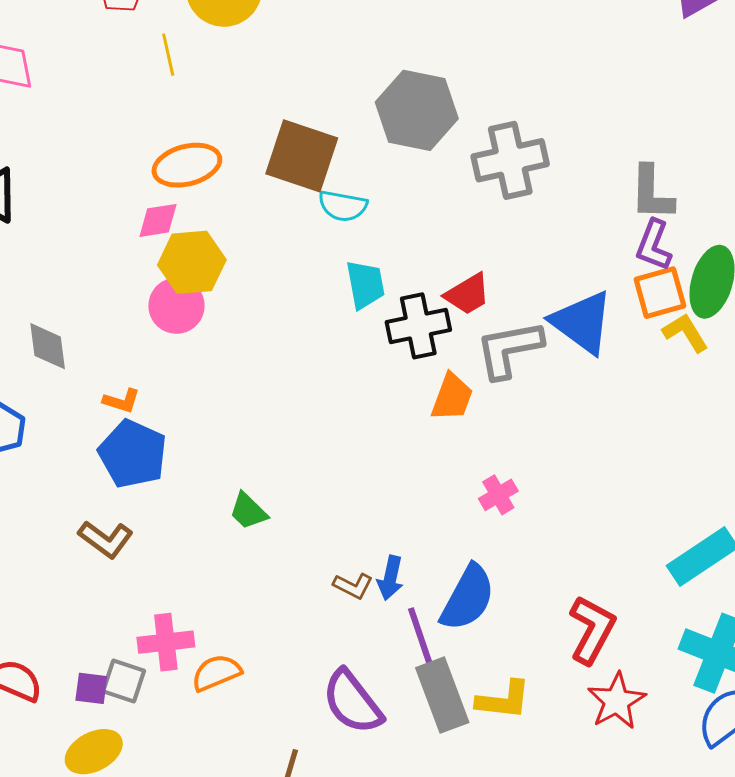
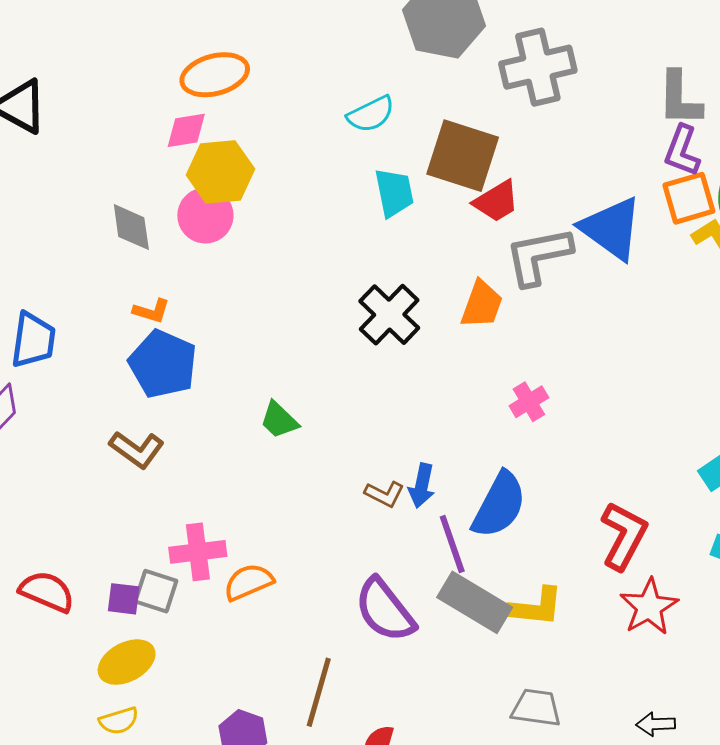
brown square: (302, 156) -> (463, 156), moved
cyan semicircle: (343, 206) -> (371, 114), turned -36
black cross: (418, 326) -> (389, 315), moved, turned -34
gray diamond: (48, 346) -> (131, 227), moved
gray rectangle: (442, 695) -> (475, 602), turned -38

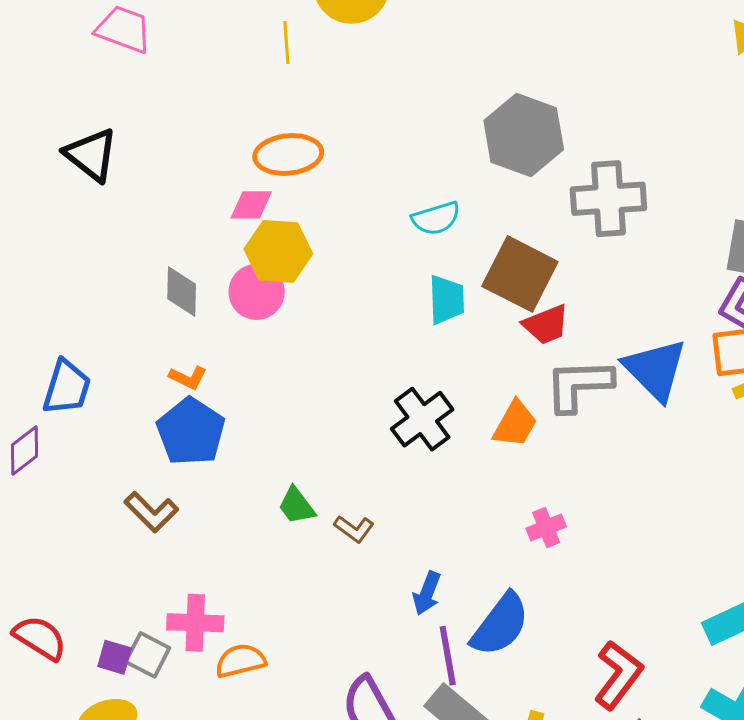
brown L-shape: (384, 494) -> (354, 529), moved

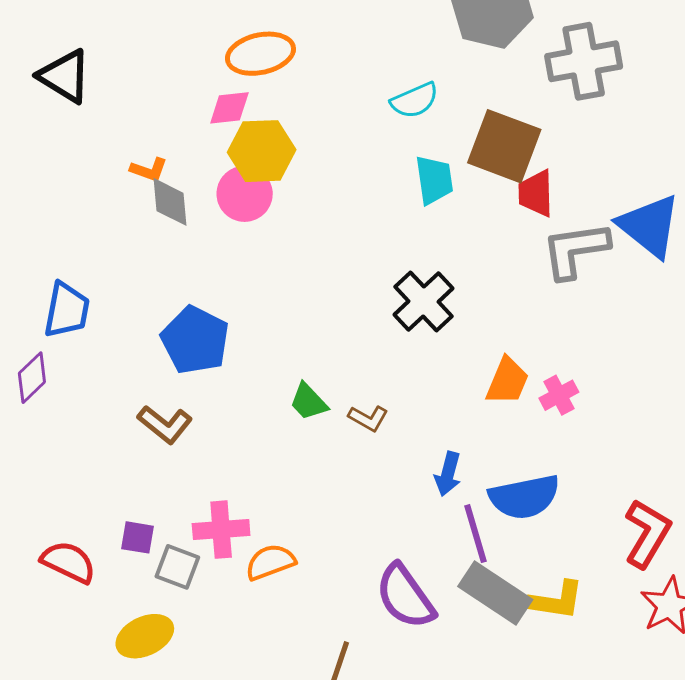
red trapezoid: (546, 324) -> (536, 193), turned 117
orange L-shape: (188, 378) -> (149, 170), moved
orange trapezoid: (515, 424) -> (507, 381), moved
blue semicircle: (500, 625) -> (524, 497), turned 48
purple square: (115, 657) -> (137, 537), moved

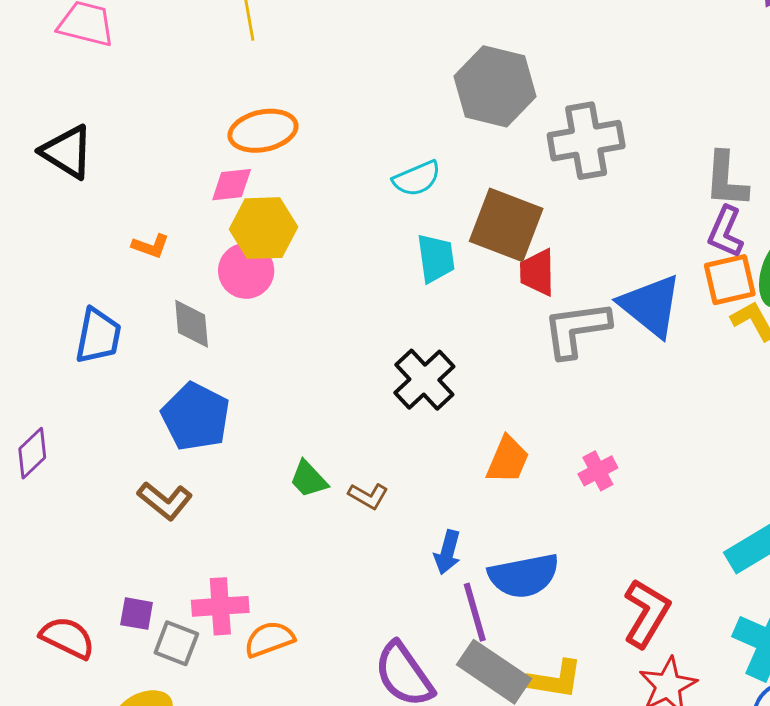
gray diamond: (170, 202) -> (192, 324), moved
blue trapezoid: (67, 310) -> (98, 336), moved
pink cross: (559, 395) -> (598, 471), moved

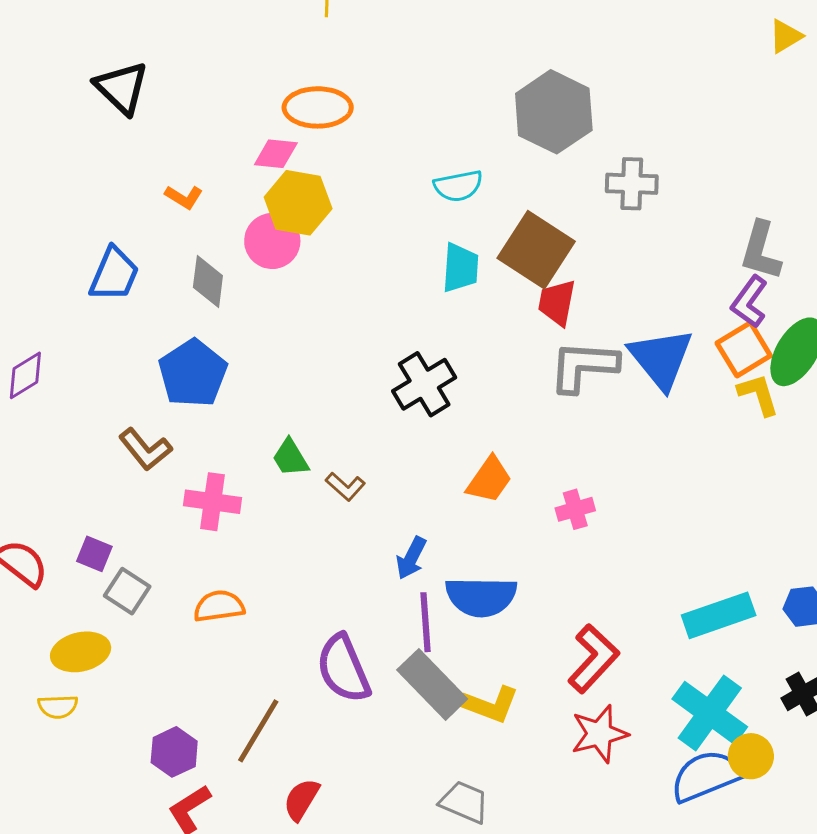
gray cross: (586, 141) -> (632, 184), size x0.7
orange square: (730, 280) -> (744, 349), turned -30
pink cross: (220, 606) -> (213, 502), moved

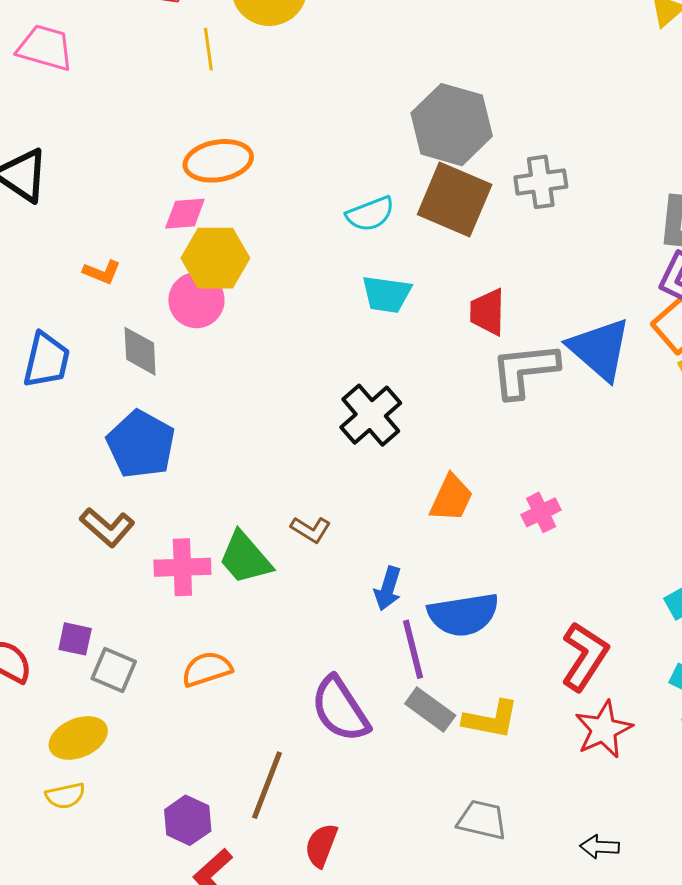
brown square: (536, 250) -> (455, 200), moved
cyan trapezoid: (460, 268) -> (386, 294), turned 104
green trapezoid: (290, 458) -> (245, 558), moved, size x1.4
gray rectangle: (432, 684) -> (430, 709), size x0.7

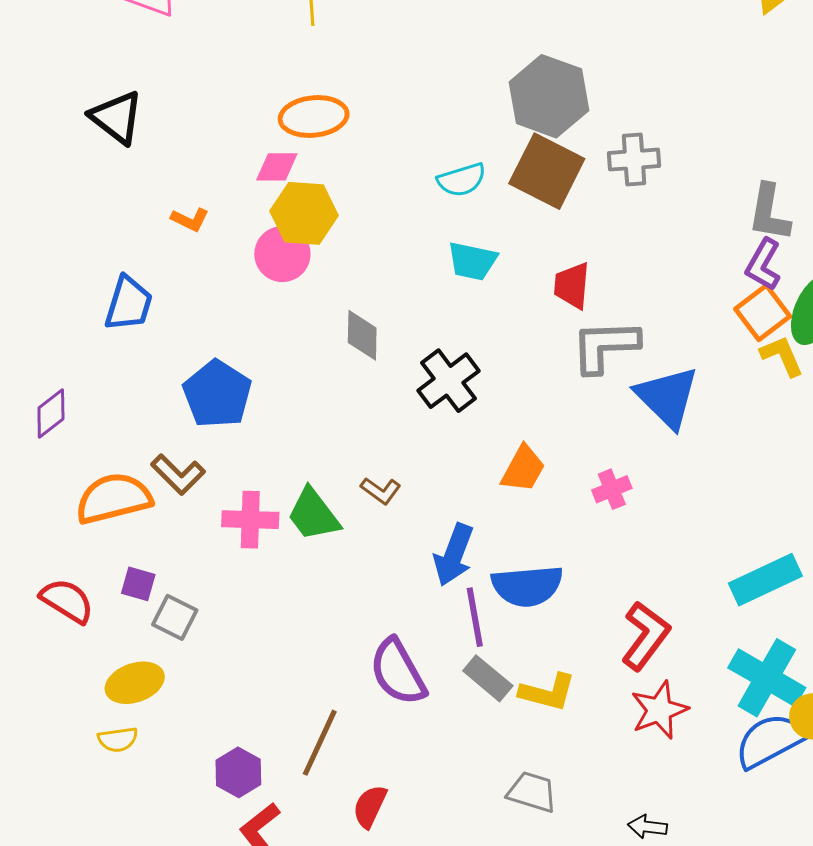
blue triangle: (600, 349) -> (667, 397), moved
gray diamond: (140, 351) -> (362, 335), moved
blue arrow: (388, 589) -> (454, 555), size x1.4
orange semicircle: (207, 669) -> (114, 498), moved, size x1.5

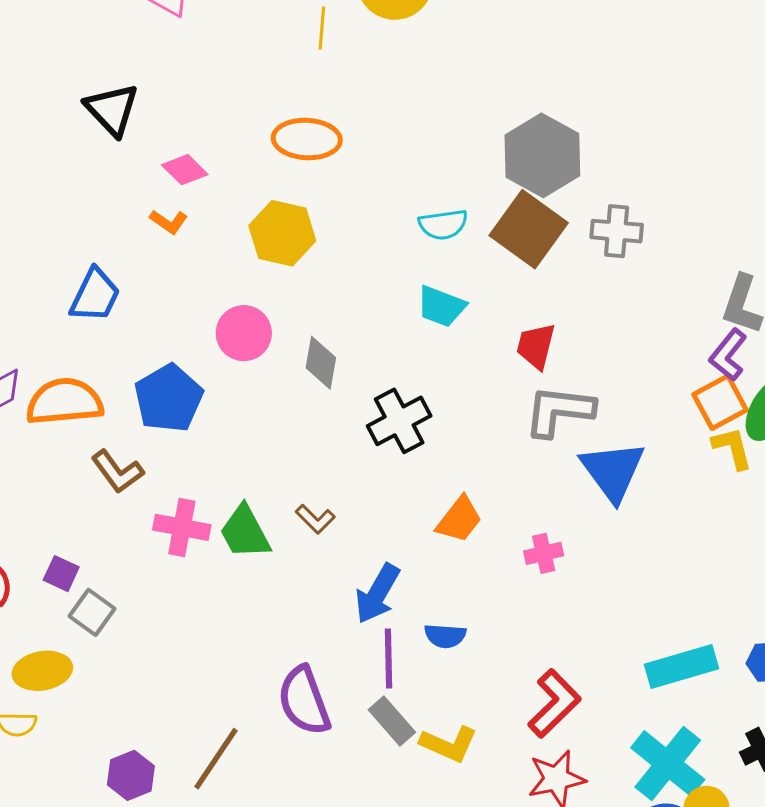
pink diamond: (277, 167) -> (185, 170), moved, turned 36
pink circle: (282, 254) -> (244, 333), moved
orange semicircle: (114, 498) -> (65, 402), moved
blue semicircle: (527, 586) -> (445, 636), size x0.6

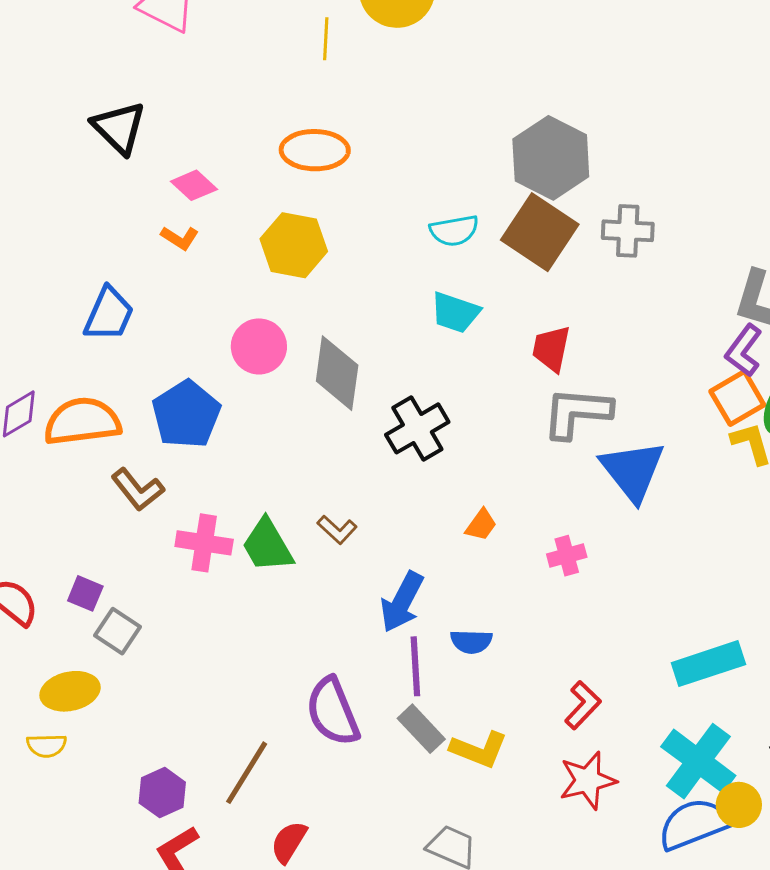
gray diamond: (321, 363) -> (337, 373), size x1.4
orange trapezoid: (459, 520) -> (481, 525), size x0.7
red L-shape: (554, 703) -> (583, 705), size x0.7

